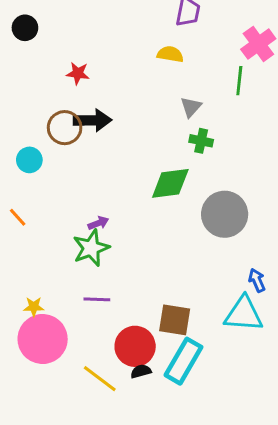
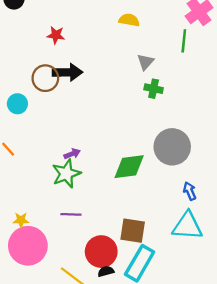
green diamond: (170, 183) -> (129, 167), moved
blue arrow: (257, 280) -> (190, 191), moved

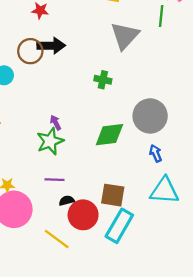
gray triangle: (145, 62) -> (125, 36), size x1.8
green cross: (154, 89) -> (103, 80), moved
purple arrow: (72, 154) -> (56, 123), turned -96
blue arrow: (190, 191) -> (156, 153), moved
black semicircle: (106, 271) -> (67, 201), moved

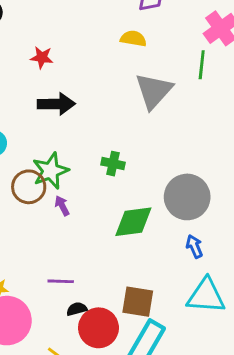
brown circle: (30, 51) -> (29, 187), moved
green cross: (103, 80) -> (113, 164), moved
green star: (50, 141) -> (51, 171), moved

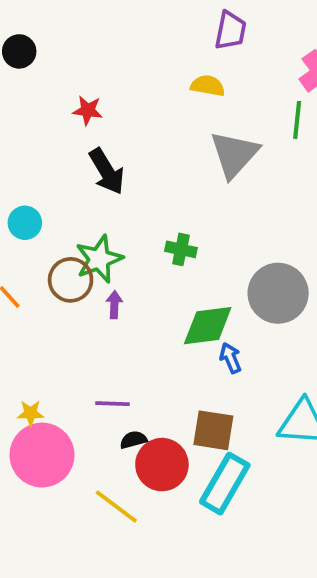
black arrow: (56, 104) -> (107, 171), turned 60
purple arrow: (62, 206) -> (114, 305), turned 30
blue arrow: (194, 246) -> (230, 358), moved

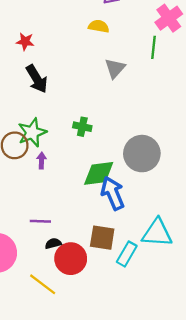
gray triangle: (234, 154) -> (115, 68), size x0.7
blue arrow: (230, 358) -> (113, 193), size x1.8
cyan rectangle: (225, 484) -> (127, 254), moved, size x0.7

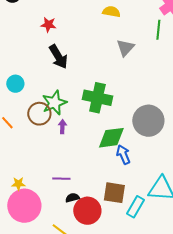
green cross: (82, 127) -> (97, 98), size x1.8
blue arrow: (113, 193) -> (123, 155), size x0.7

